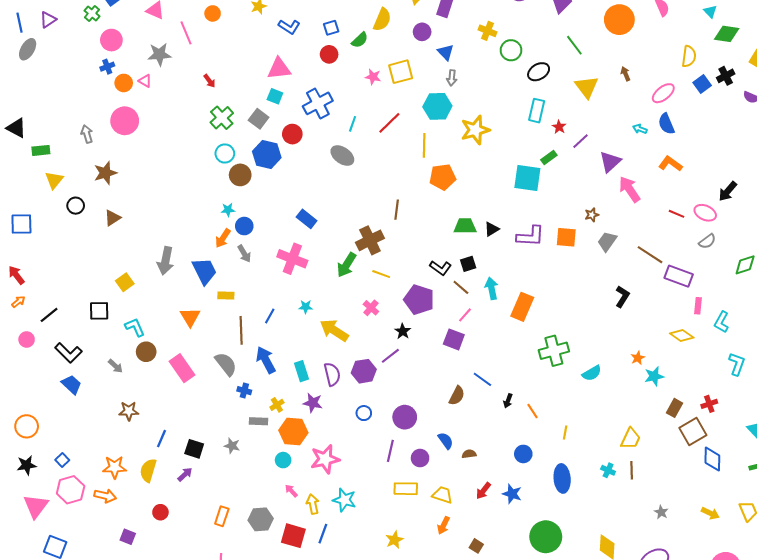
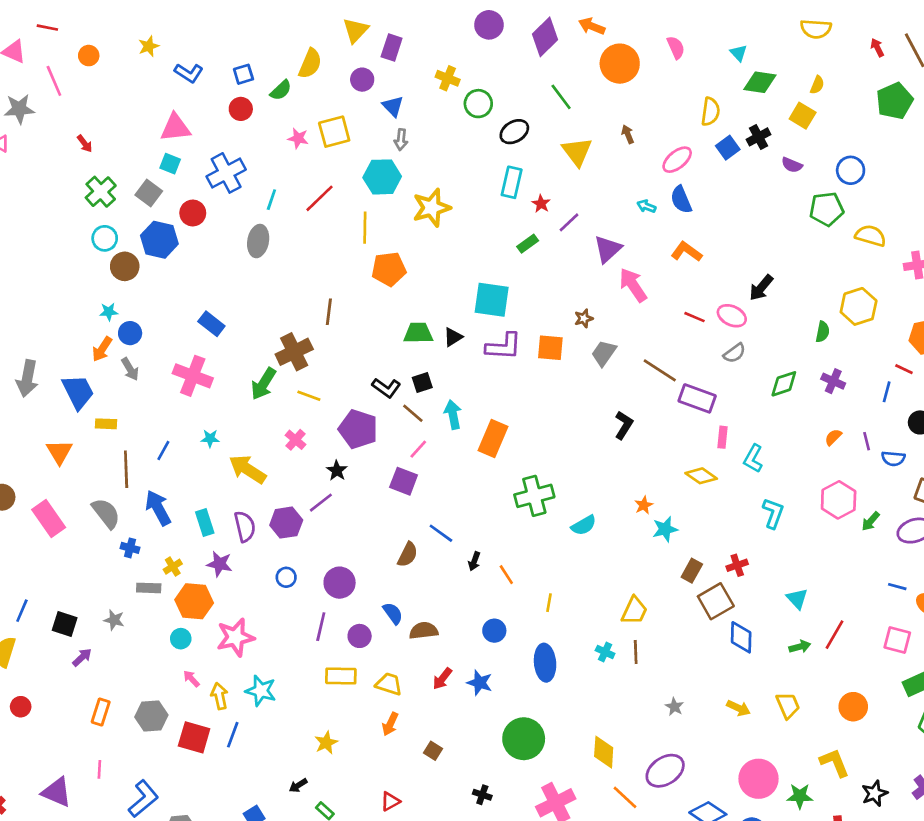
gray ellipse: (342, 156) -> (258, 241), turned 65
cyan square: (527, 178) -> (492, 300), moved
brown semicircle: (469, 454) -> (424, 631), size x1.5
purple arrow: (185, 474) -> (82, 657), moved

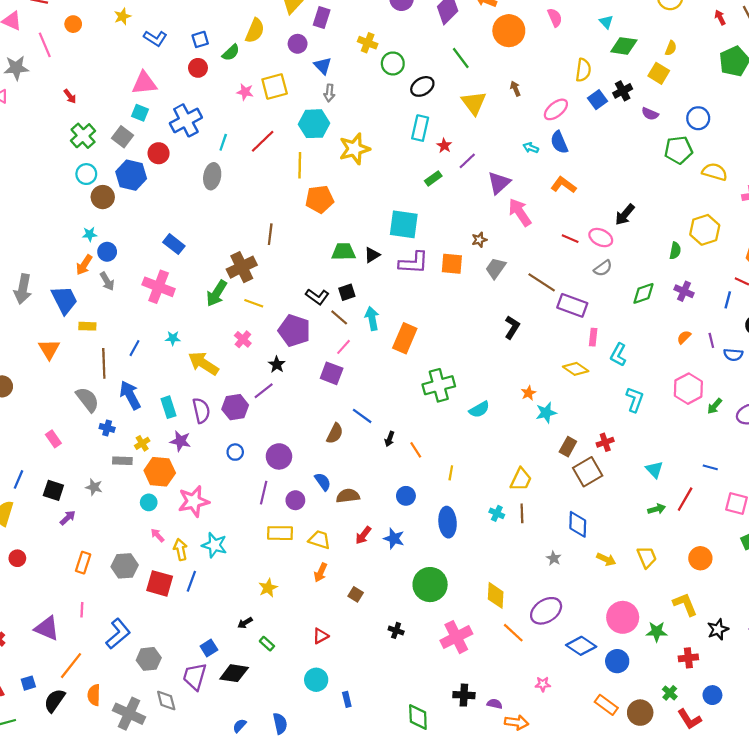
pink rectangle: (49, 519) -> (53, 439), moved, size x0.6
blue line: (897, 587) -> (710, 467), moved
blue diamond: (741, 637) -> (578, 524), moved

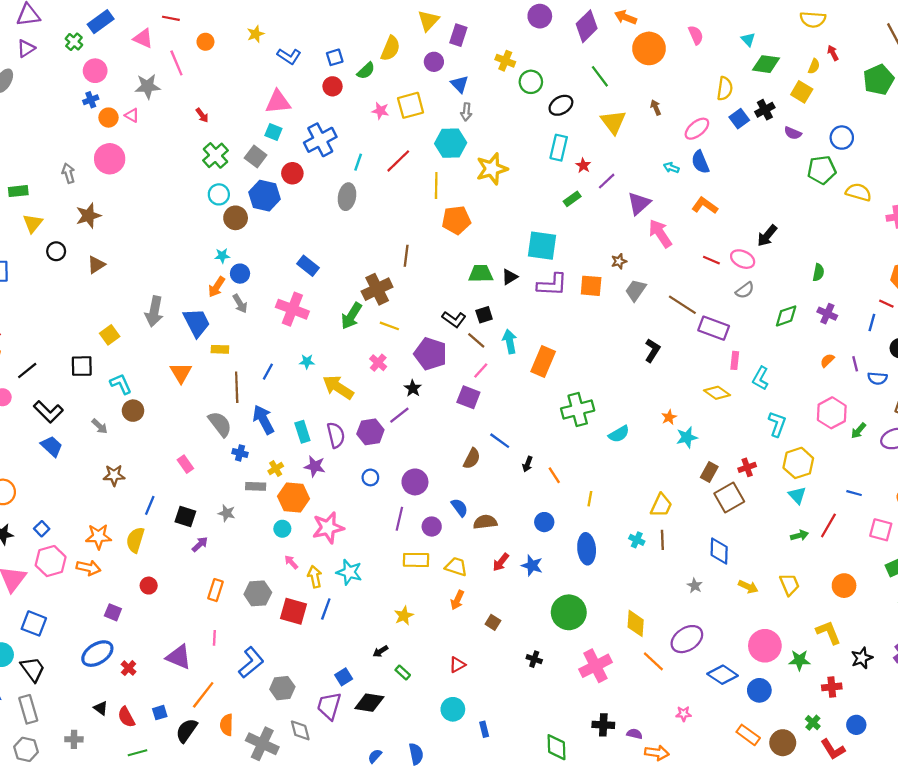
red arrow: (720, 18) -> (833, 53), moved
yellow hexagon: (705, 230) -> (798, 463), moved

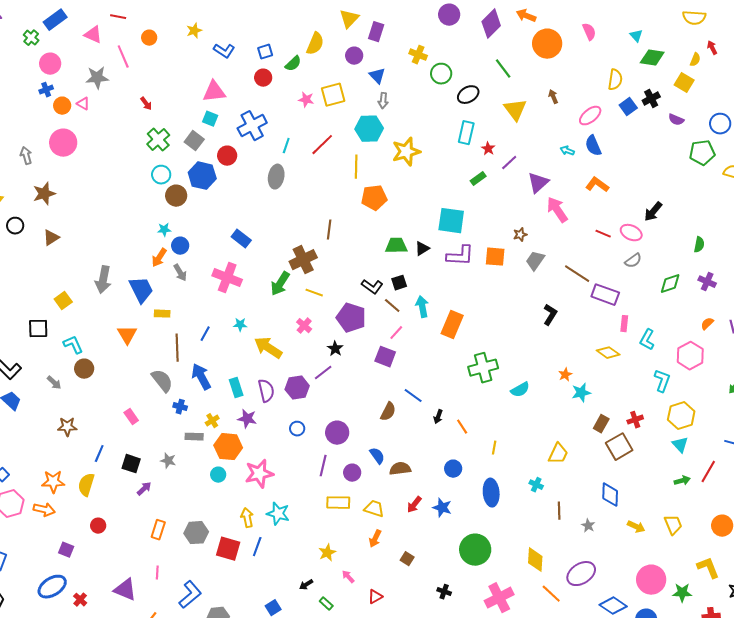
pink hexagon: (832, 413) -> (690, 356), moved
brown line: (662, 540) -> (559, 511), moved
pink arrow: (291, 562) -> (348, 577), moved

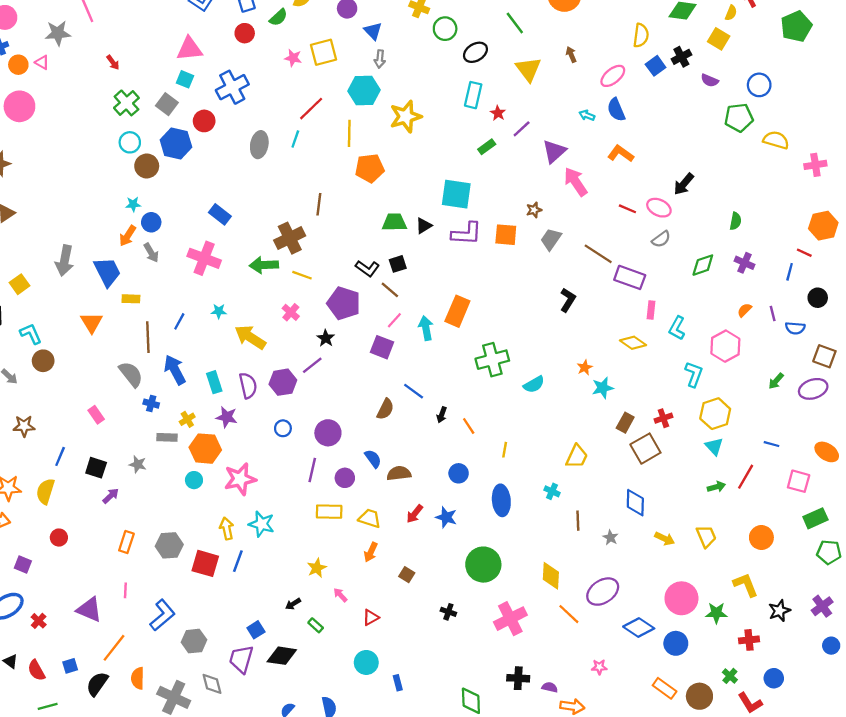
cyan line: (286, 146) -> (295, 139), moved
green arrow: (280, 284) -> (264, 265), turned 55
cyan arrow: (422, 307) -> (426, 328), moved

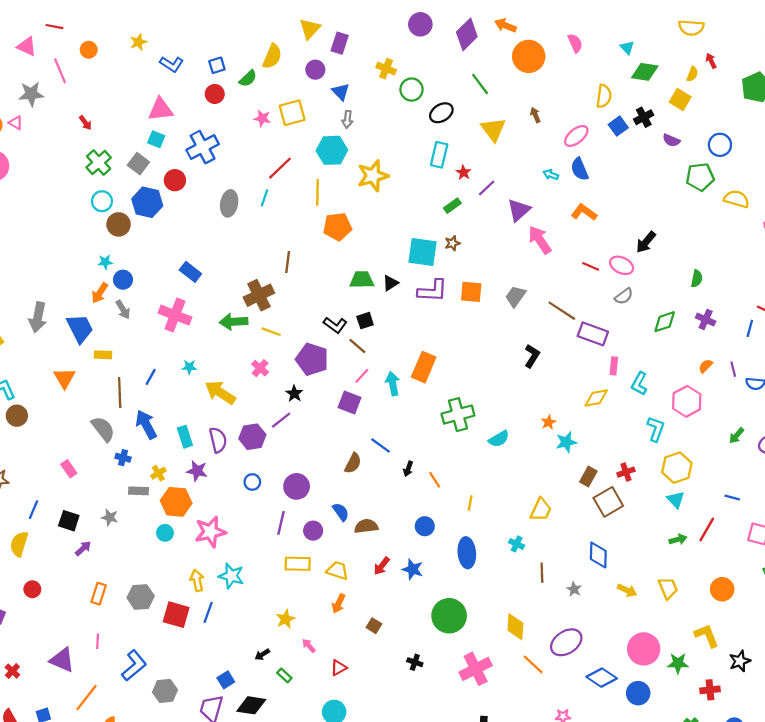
brown star: (534, 210) -> (452, 243), moved
yellow diamond: (633, 343) -> (596, 398), turned -45

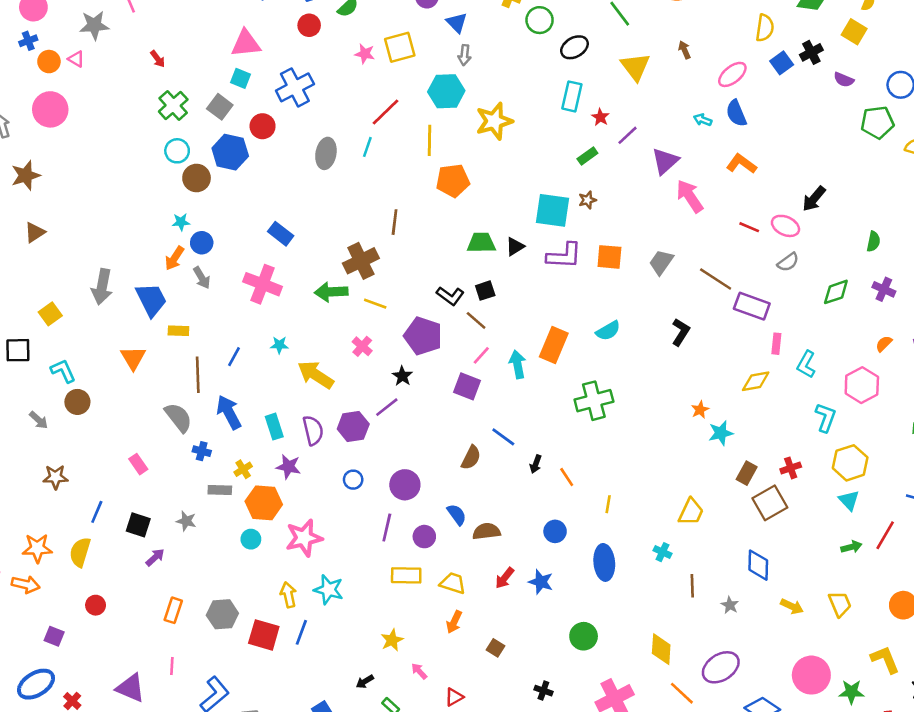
cyan semicircle: (499, 439) -> (608, 331), moved
green circle: (449, 616) -> (584, 636), size x0.7

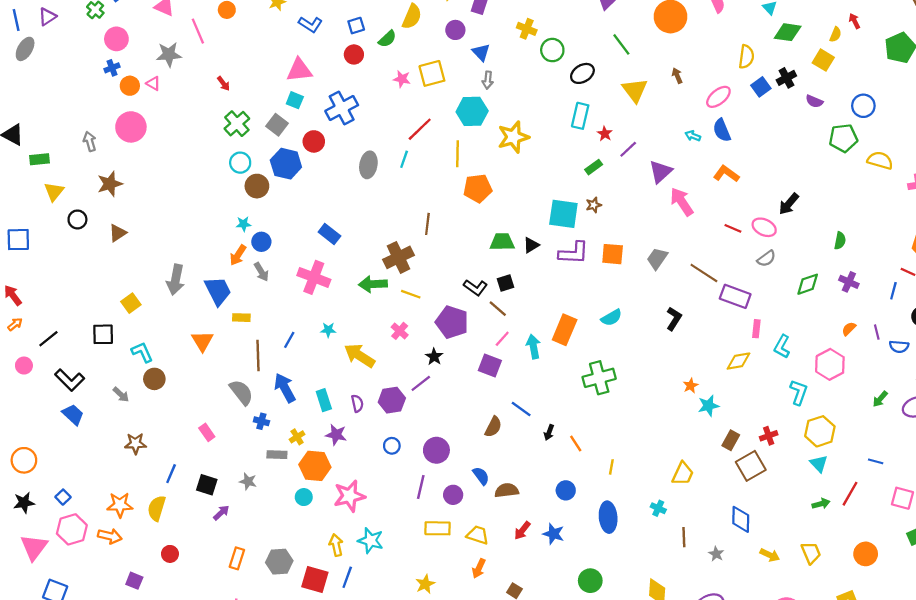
purple semicircle: (313, 430) -> (357, 403), size x0.7

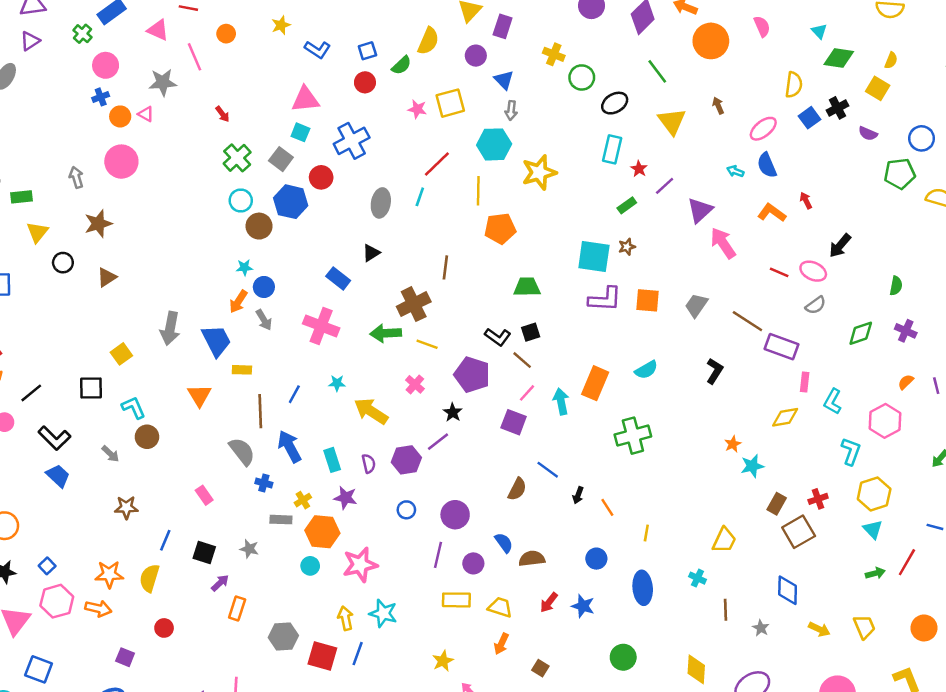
red arrow: (854, 21) -> (806, 200), moved
black triangle: (531, 245) -> (371, 253), moved
orange rectangle: (237, 558) -> (237, 608), moved

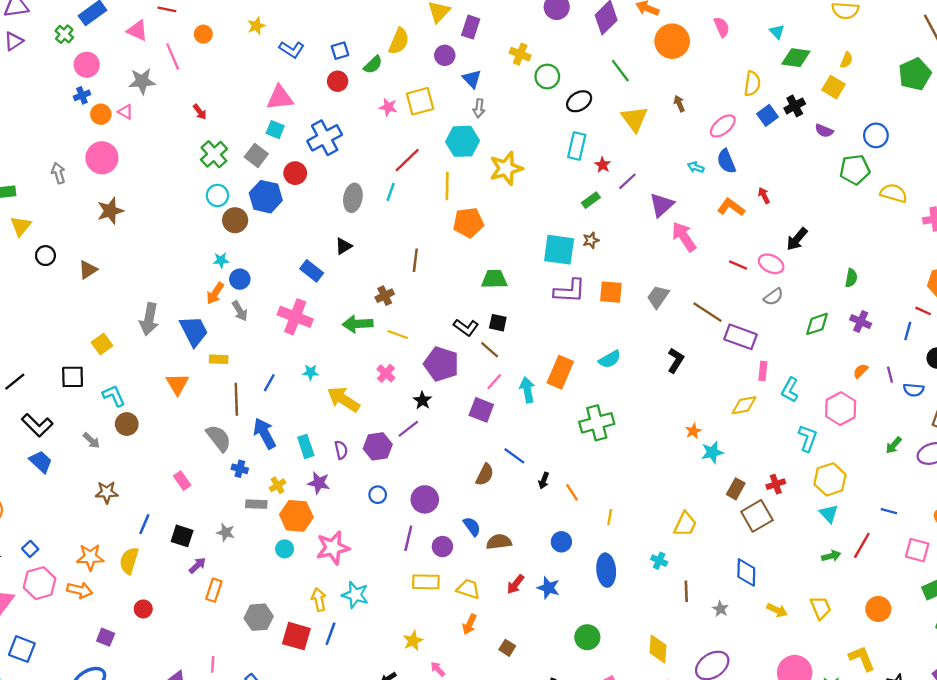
brown star: (98, 224) -> (110, 211), moved
brown cross: (414, 304) -> (385, 296), size x0.6
black square: (531, 332) -> (498, 323), turned 30

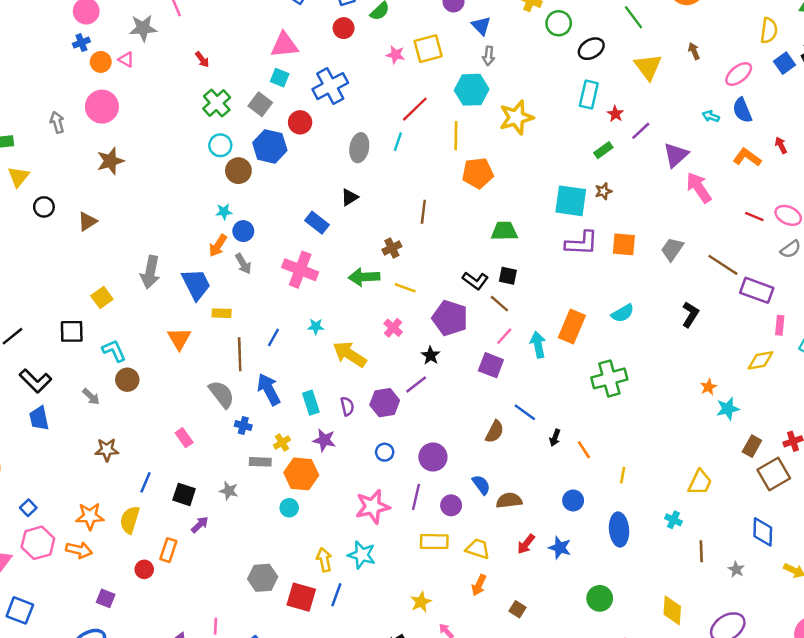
blue trapezoid: (41, 462) -> (39, 418), turned -145
pink star: (333, 548) -> (373, 507), moved
orange rectangle: (214, 590) -> (168, 550), moved

